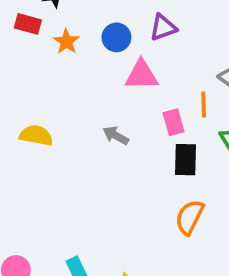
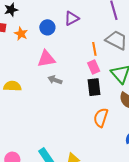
pink triangle: (141, 75) -> (46, 59), moved
orange line: (204, 105) -> (94, 49), moved
pink rectangle: (174, 122) -> (94, 67), moved

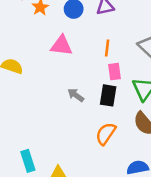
orange line: (94, 49) -> (107, 48), moved
gray arrow: (55, 80) -> (76, 95), moved

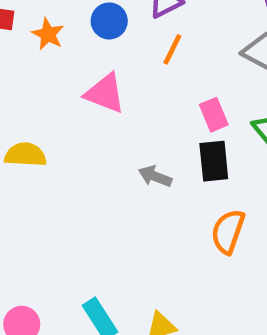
pink triangle: (61, 46) -> (105, 93), turned 30
orange line: (107, 48) -> (172, 49), moved, turned 35

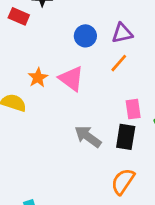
orange star: (48, 34) -> (38, 78), moved
gray arrow: (155, 176) -> (88, 137), size x1.4

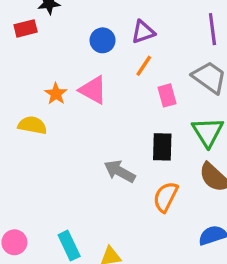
red rectangle: (19, 16) -> (26, 28), turned -30
pink rectangle: (133, 109) -> (167, 95), moved
gray arrow: (88, 137) -> (120, 171), moved

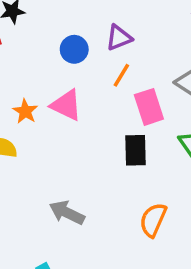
pink rectangle: (167, 95) -> (149, 107), size x1.4
black rectangle: (162, 147) -> (136, 150), moved
gray arrow: (120, 171) -> (67, 213), moved

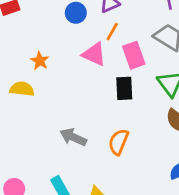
pink triangle: (66, 105) -> (94, 54), moved
orange semicircle: (153, 220) -> (119, 142), moved

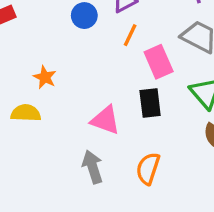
pink triangle: (94, 54) -> (105, 120), moved
gray arrow: (73, 137) -> (93, 167), turned 52

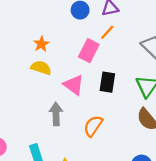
pink rectangle: (159, 62) -> (89, 51), moved, turned 35
yellow semicircle: (26, 113) -> (41, 68), moved

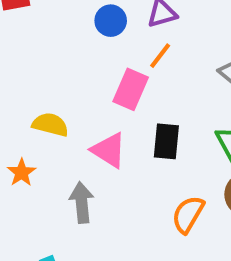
orange star: (41, 44) -> (22, 173), moved
orange semicircle: (93, 126) -> (188, 214), moved

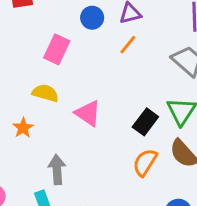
pink rectangle: (131, 89) -> (57, 49), moved
black rectangle: (166, 141) -> (145, 122), moved, turned 30
gray arrow: (82, 202) -> (57, 170), moved

